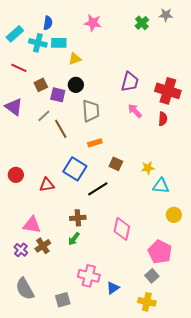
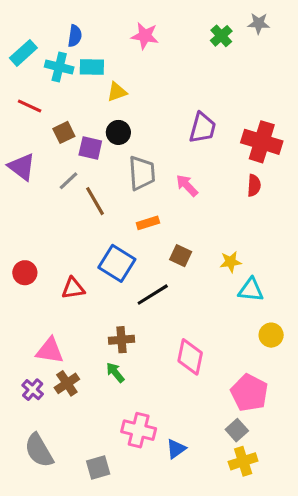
pink arrow: (135, 111) -> (187, 185), moved
green arrow: (74, 239) -> (115, 372), turned 104
yellow cross: (147, 302) -> (243, 461), moved, turned -30

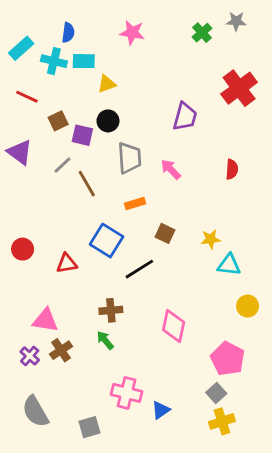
red cross: (262, 142) -> (239, 88), moved, turned 36

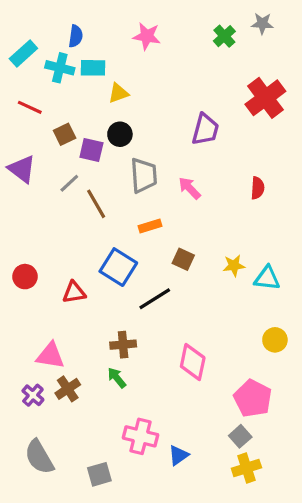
cyan triangle: (229, 265) -> (267, 278), moved

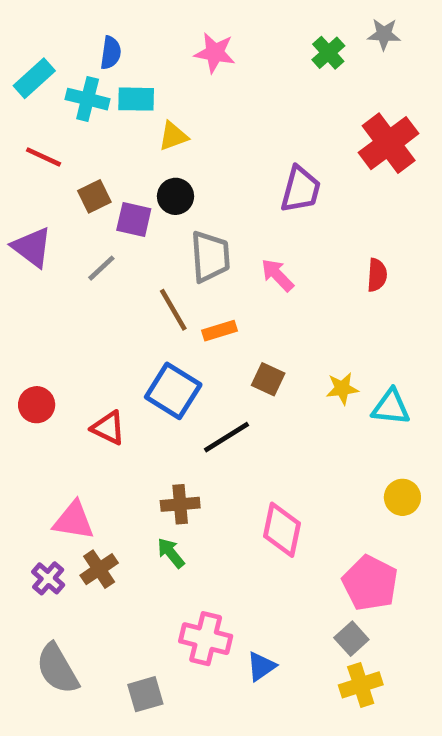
brown line: (96, 204) -> (173, 310), moved
red triangle: (74, 292) -> (108, 428), turned 35

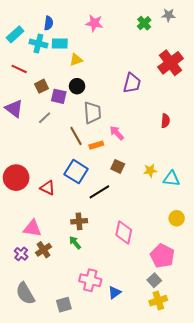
pink arrow: (277, 275) -> (117, 133), moved
red circle: (37, 405) -> (16, 178), size x1.6

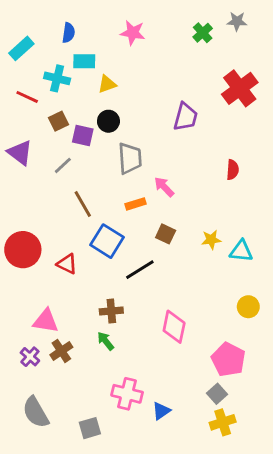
cyan cross: (38, 44) -> (57, 78), moved
brown line: (76, 136) -> (83, 204), moved

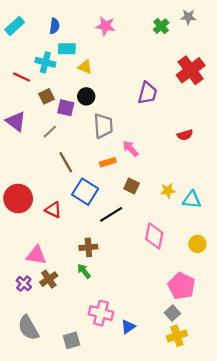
cyan rectangle: (21, 48) -> (15, 26), moved
yellow triangle: (107, 84) -> (85, 67), turned 42
red semicircle: (233, 170) -> (185, 135), turned 70
pink diamond: (174, 327) -> (154, 236), moved

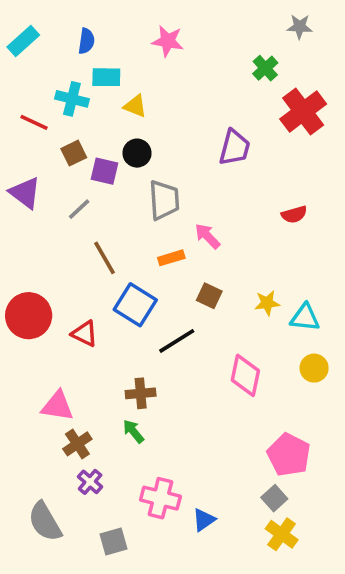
green cross: (161, 26) -> (265, 68), moved
yellow circle: (197, 244) -> (314, 368), moved
purple cross: (24, 284) -> (90, 482), moved
yellow cross: (177, 336) -> (282, 534), turned -36

